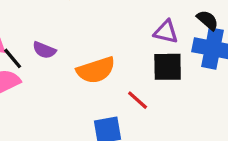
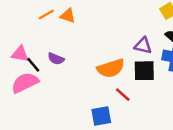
orange semicircle: (96, 70) -> (111, 68), moved

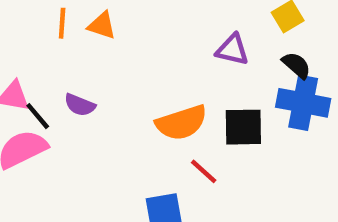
orange line: (46, 15) -> (62, 23), turned -56
purple triangle: (143, 46) -> (232, 50), moved

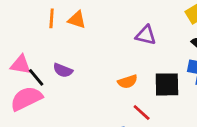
purple triangle: (232, 50) -> (146, 35), moved
orange semicircle: (181, 123) -> (128, 82), size x0.6

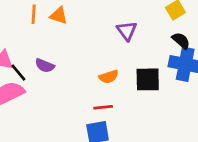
purple triangle: (146, 35) -> (127, 31), turned 40
red line: (142, 113) -> (103, 107), moved, turned -48

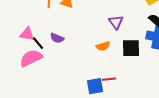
purple triangle: (127, 31) -> (116, 22), moved
red line: (103, 107) -> (109, 79), moved

